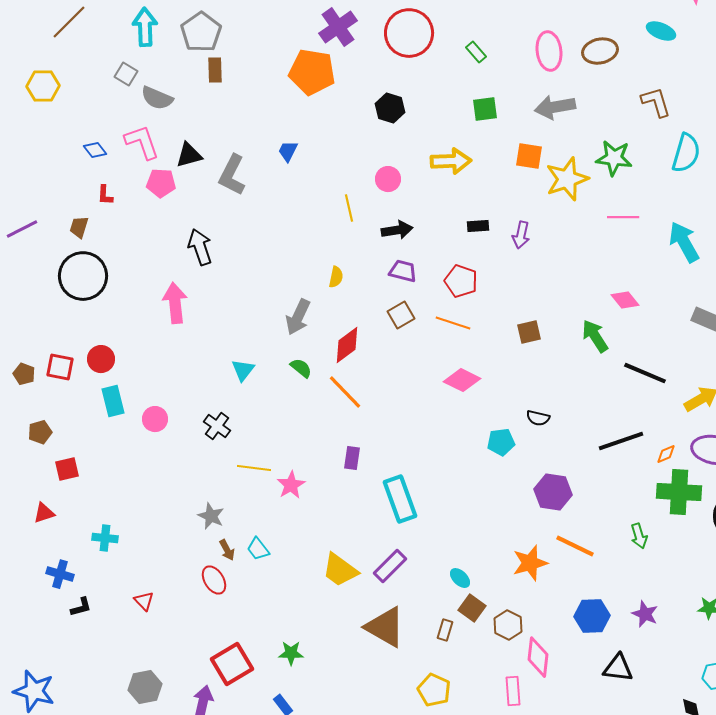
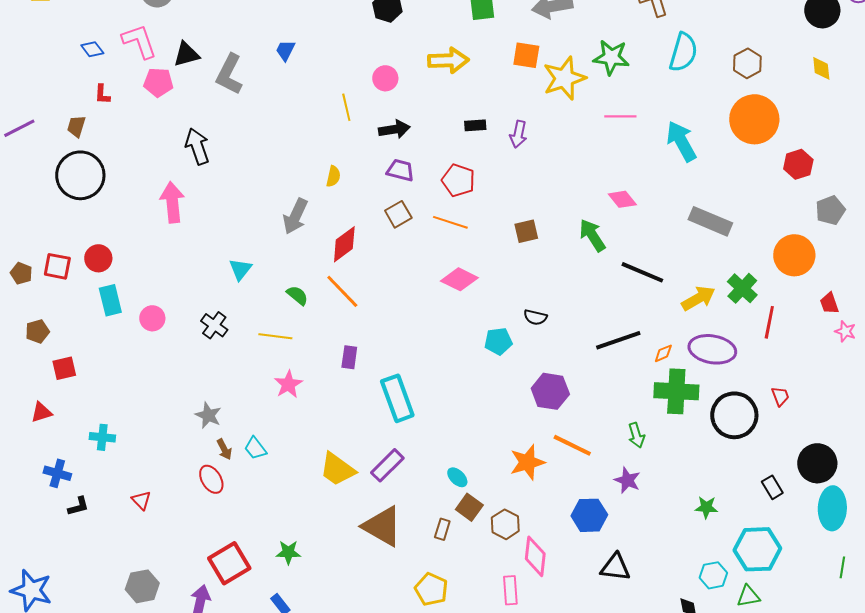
green semicircle: (301, 368) -> (297, 295), moved
yellow line: (254, 468) -> (275, 336), moved
purple star: (645, 614) -> (627, 480), moved

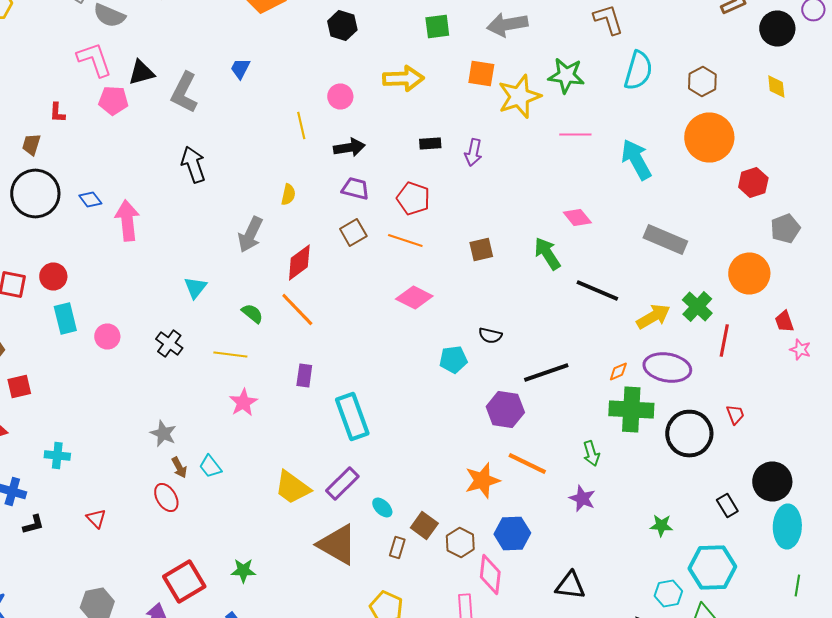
blue diamond: (92, 49) -> (90, 200), moved
black arrow: (197, 146) -> (193, 164), moved
black line: (618, 340) -> (546, 372), moved
cyan ellipse: (457, 477) -> (382, 508), moved
blue hexagon: (589, 515) -> (512, 534), moved

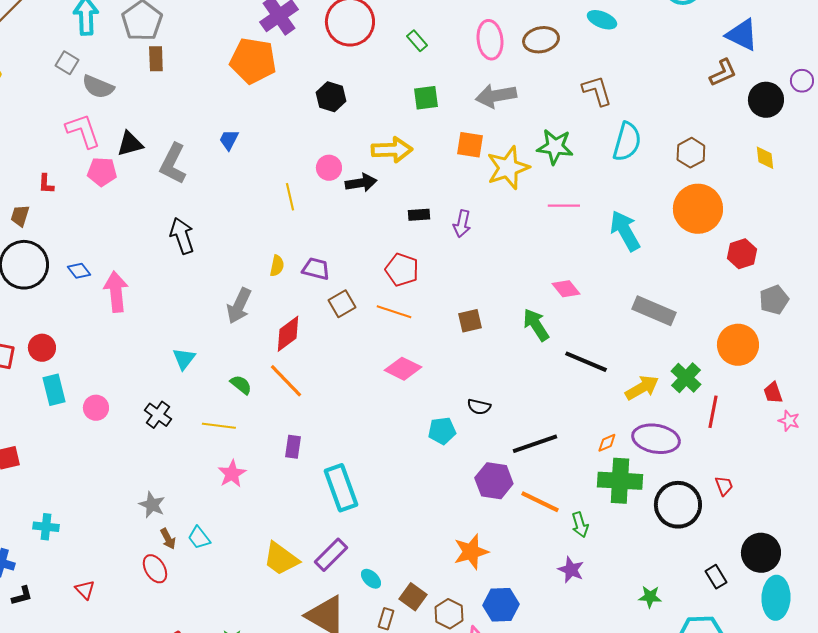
black arrow: (349, 148) -> (361, 183), moved
purple trapezoid: (355, 188) -> (316, 269), moved
orange line: (527, 464) -> (540, 502), moved

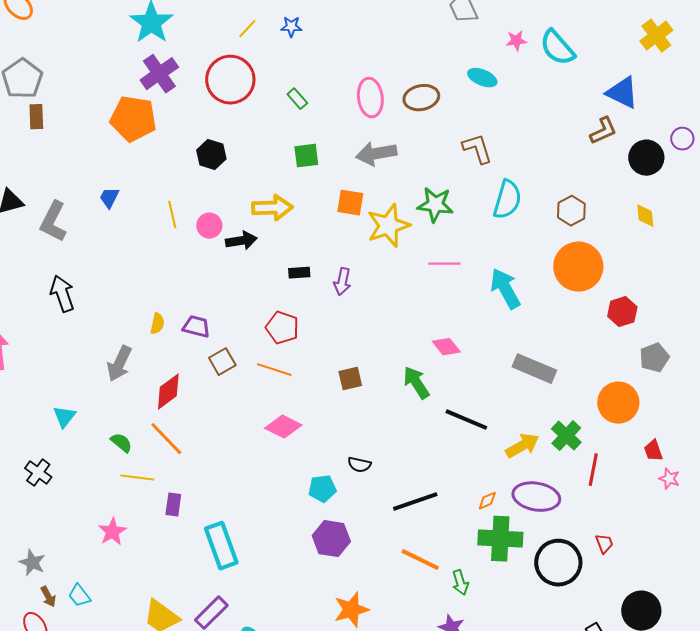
yellow line: (290, 197) -> (172, 215), moved
yellow line: (219, 426) -> (137, 478), moved
purple hexagon: (494, 481) -> (331, 539), moved

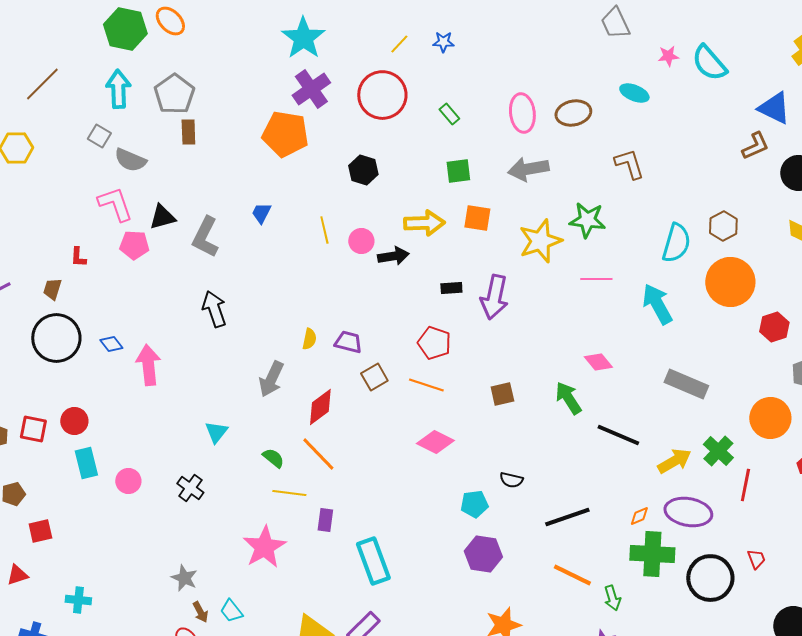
cyan semicircle: (507, 200) -> (676, 243), moved
orange square: (350, 203) -> (477, 218), moved
purple arrow: (342, 282) -> (494, 297), size x1.6
pink star: (112, 532) -> (264, 547), size x1.5

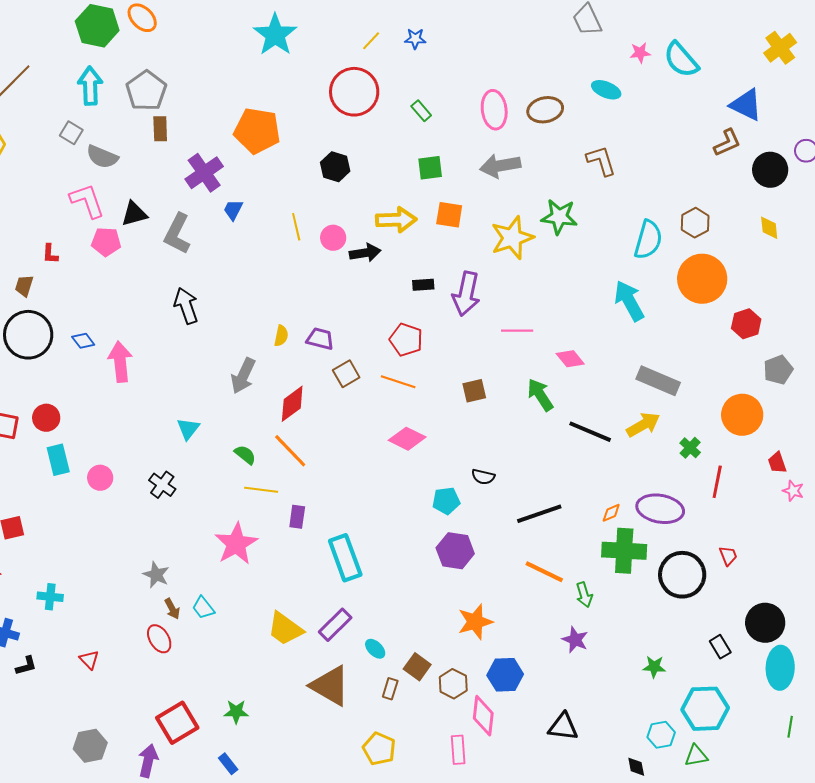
purple cross: (311, 89) -> (204, 173), moved
pink line: (596, 279) -> (517, 331), moved
green cross: (718, 451) -> (690, 448), size x0.7
yellow arrow: (674, 461) -> (643, 425), moved

